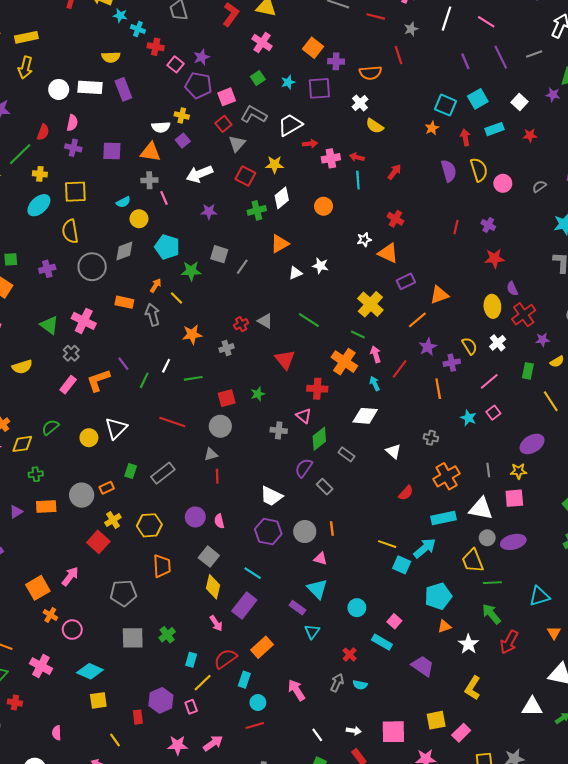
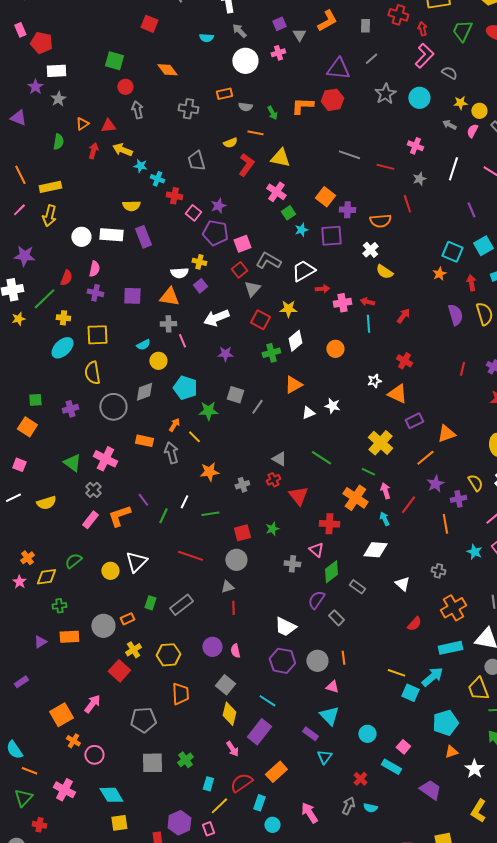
green square: (258, 78) -> (288, 213), moved
red cross: (241, 324) -> (273, 480), moved
cyan diamond: (90, 671) -> (111, 795), turned 35

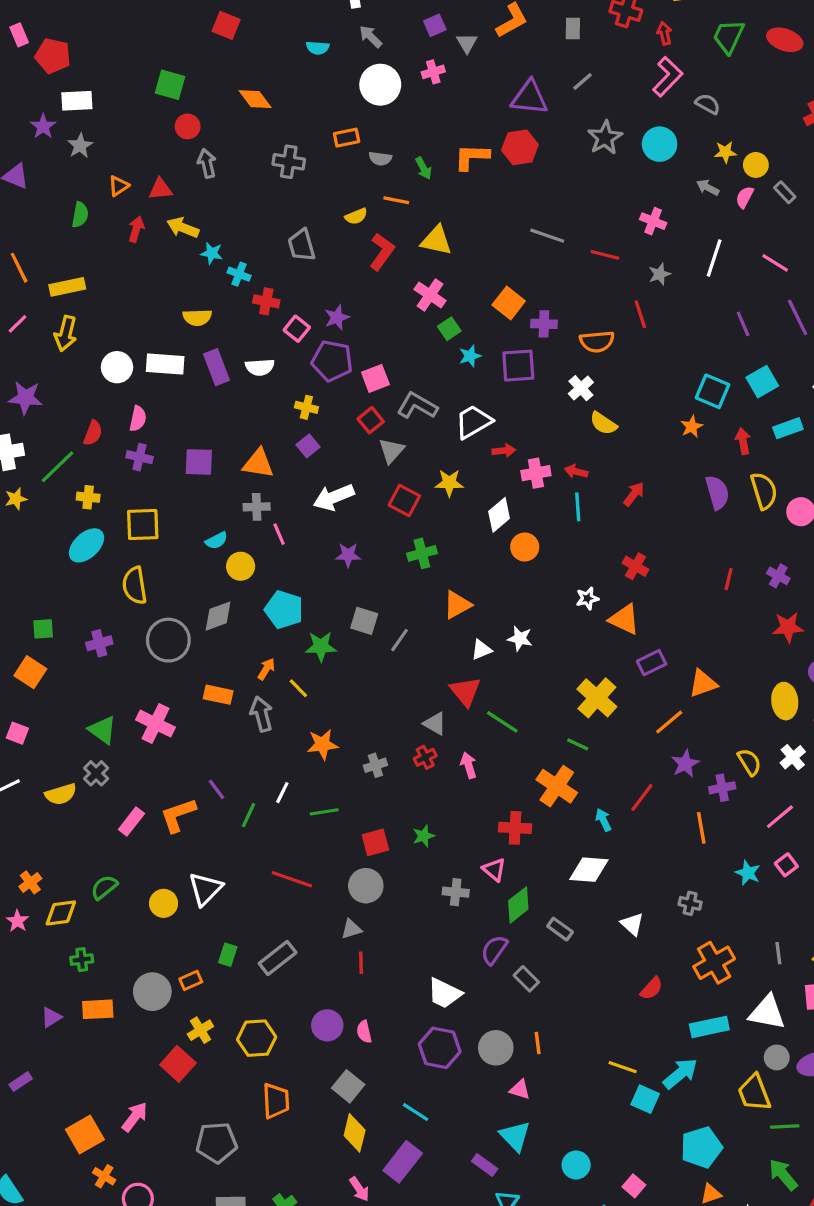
white semicircle: (179, 273) -> (260, 367), moved
white diamond: (295, 341) -> (499, 515), moved
gray cross: (93, 490) -> (96, 773), moved
pink arrow: (385, 491) -> (469, 765), moved
red triangle: (298, 496) -> (465, 691), moved

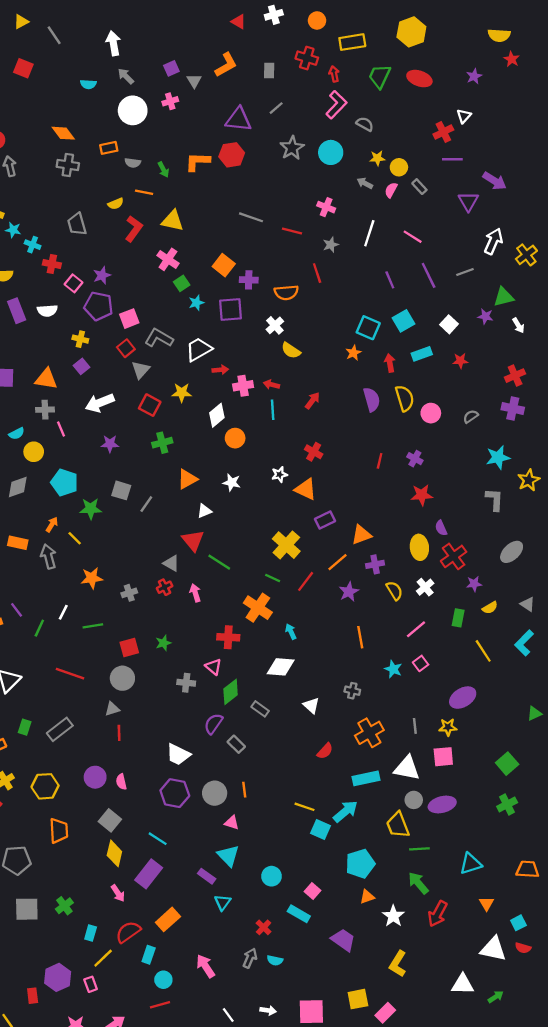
orange diamond: (255, 99) -> (63, 133), moved
white star: (520, 638) -> (232, 482), moved
purple cross: (722, 788) -> (375, 564), moved
red line: (642, 797) -> (306, 581), moved

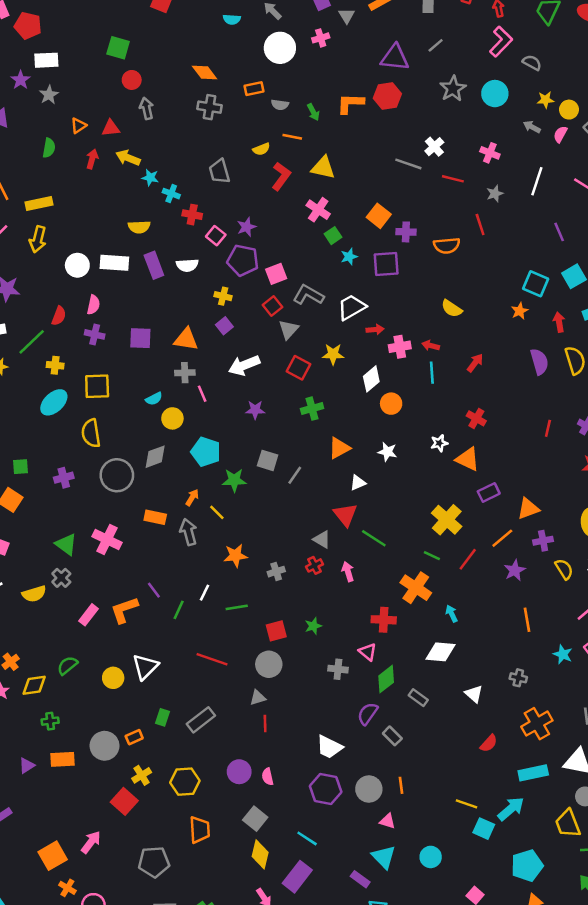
white cross: (275, 325) -> (434, 147), moved
cyan circle: (271, 876) -> (431, 857), moved

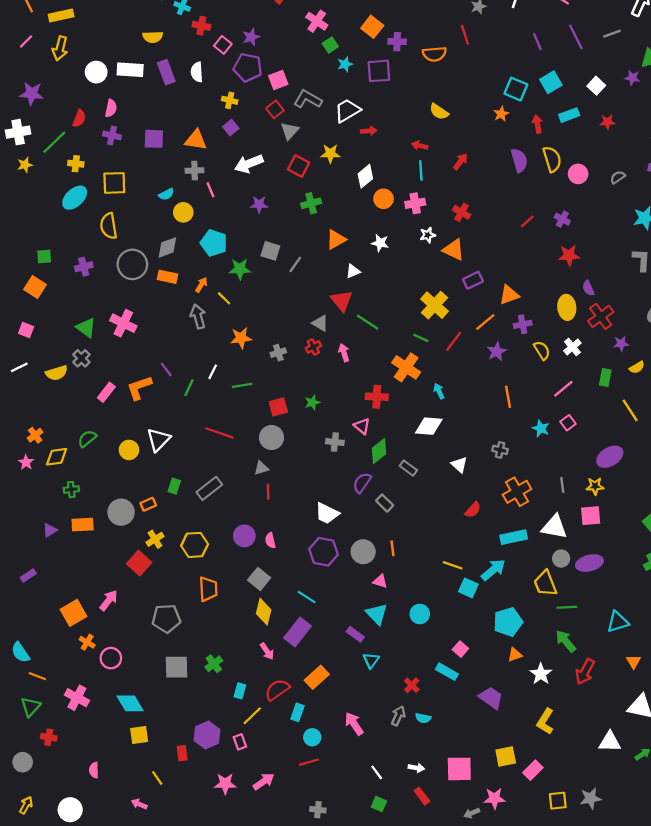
white semicircle: (187, 265) -> (197, 72), turned 90
pink cross: (400, 347) -> (415, 203), moved
red line: (548, 428) -> (527, 221), turned 35
orange rectangle: (155, 517) -> (167, 277), moved

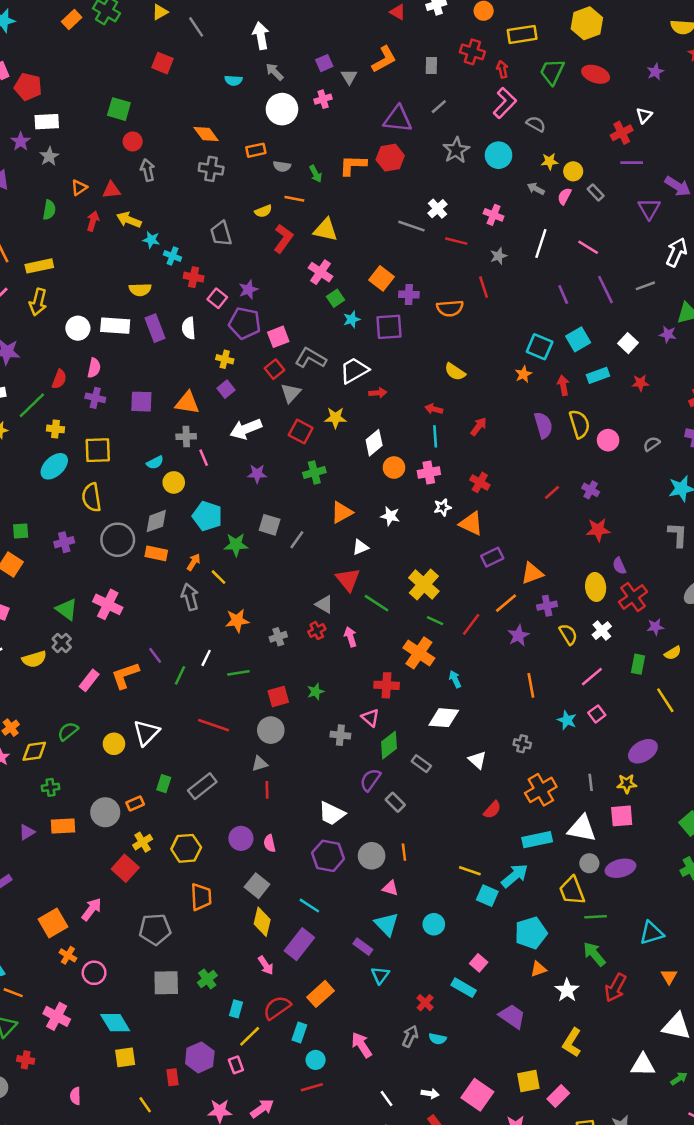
yellow cross: (434, 305) -> (424, 585), moved
pink square: (459, 769) -> (477, 1095), turned 36

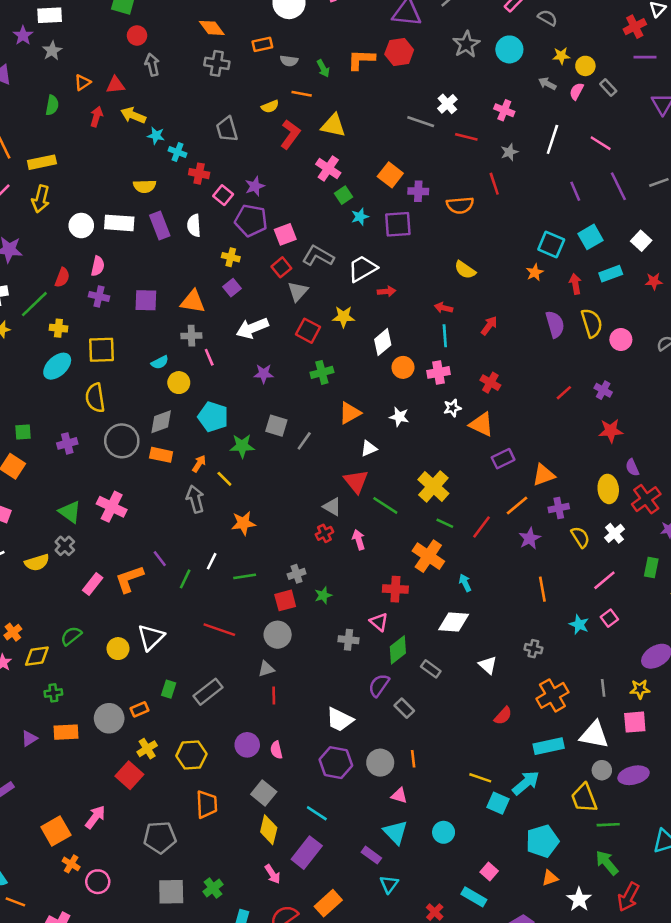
gray cross: (278, 637) -> (297, 574), moved

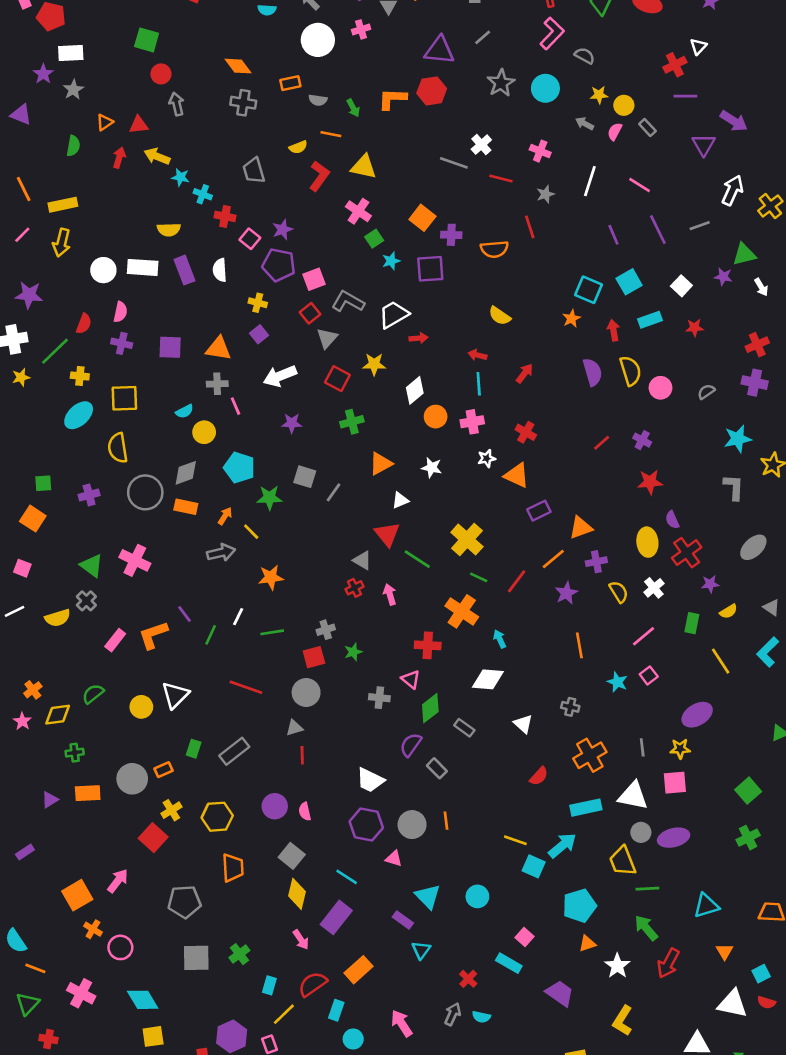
gray arrow: (195, 499) -> (221, 553), turned 92
pink triangle: (399, 796) -> (394, 859), moved

